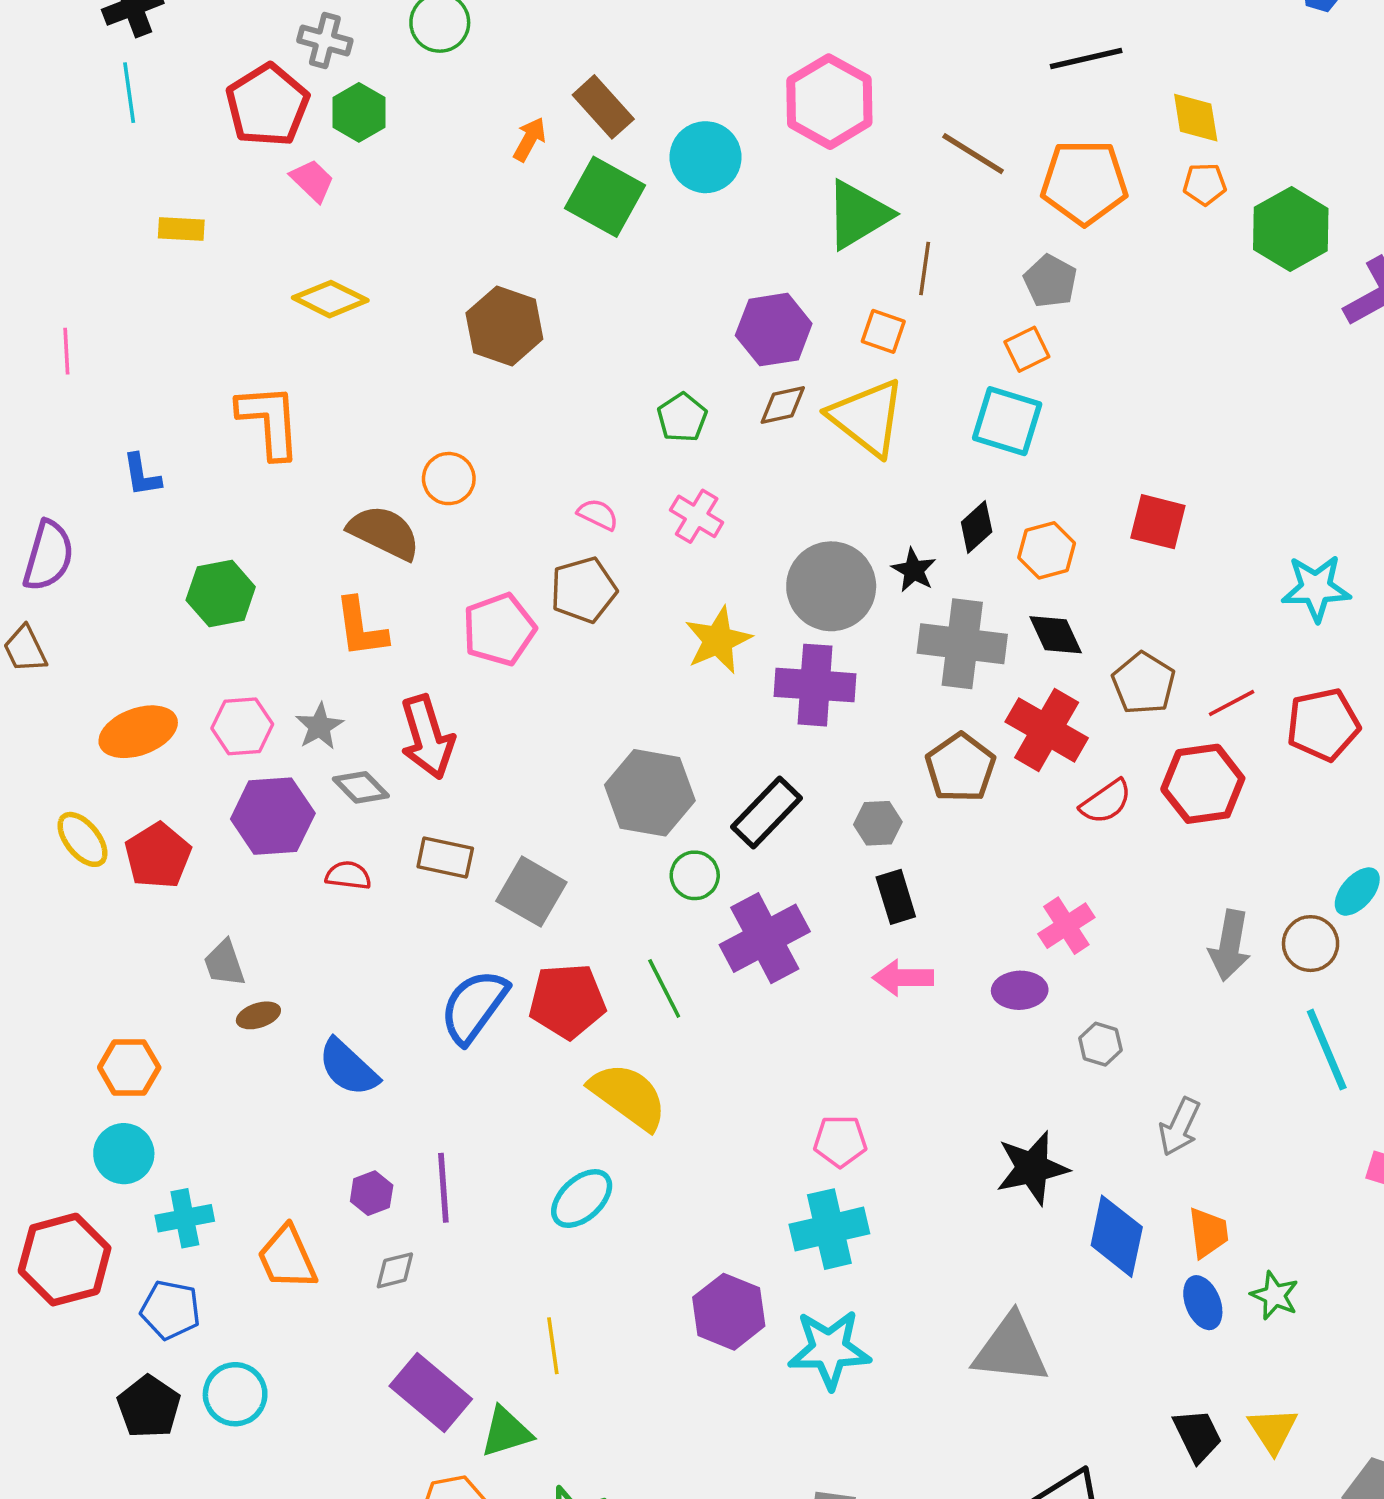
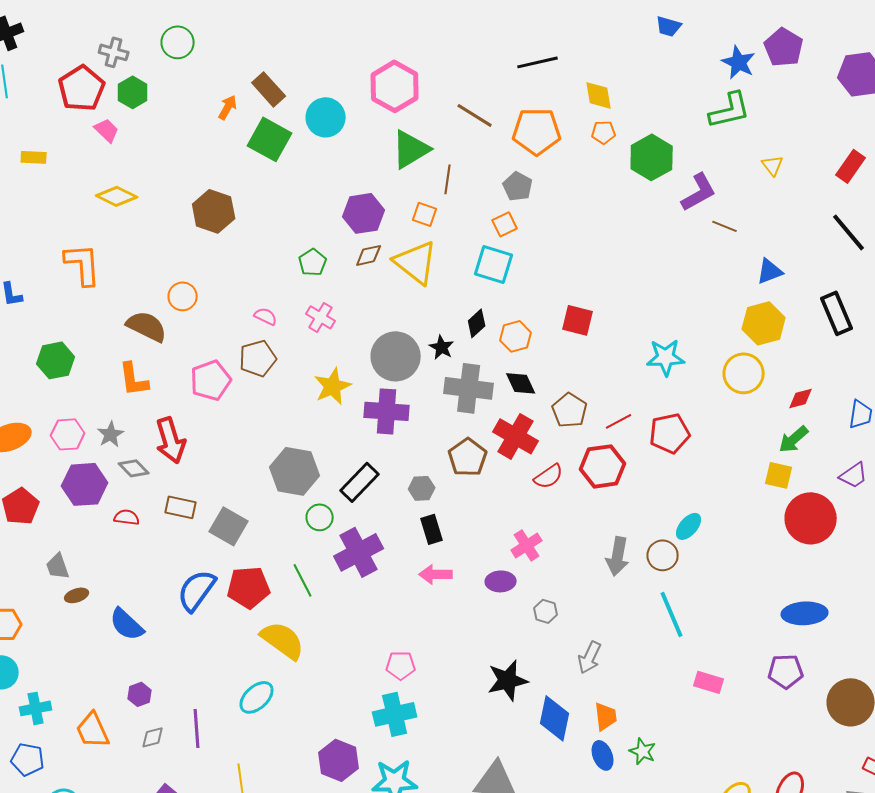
purple line: (443, 1188) -> (197, 728), moved

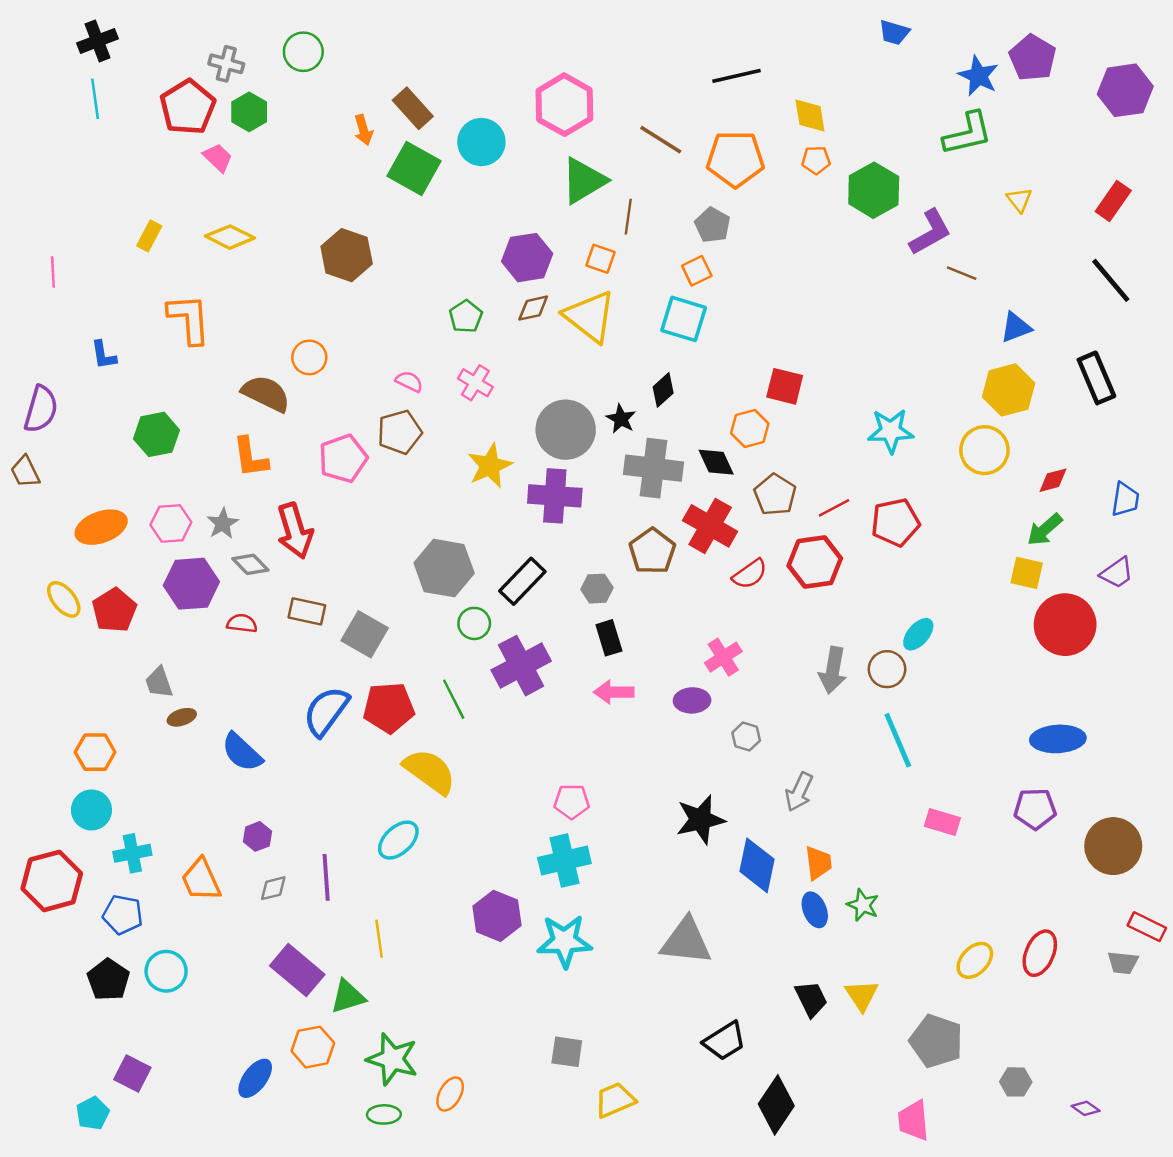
orange arrow: (228, 107) -> (363, 130), turned 135
yellow rectangle: (34, 157) -> (149, 236), moved, turned -65
orange hexagon: (516, 336) -> (750, 428), moved

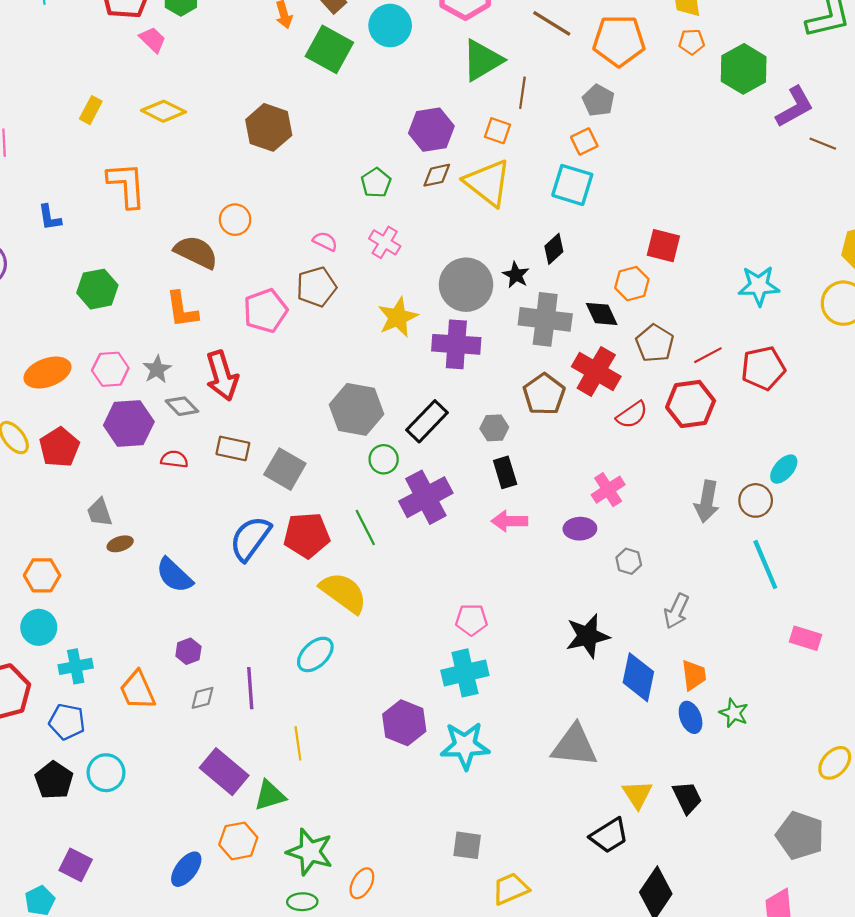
yellow triangle: (862, 995) -> (637, 794), moved

